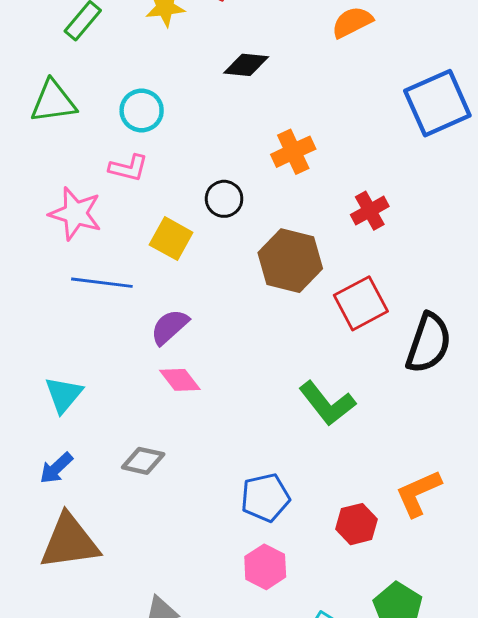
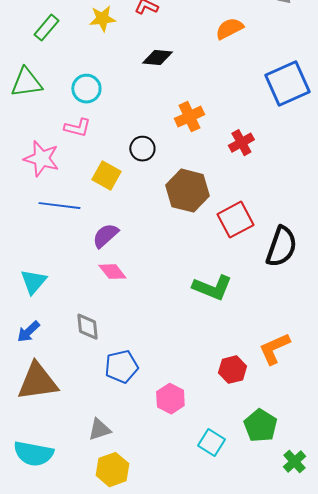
red cross: (370, 211) -> (241, 143), moved
green L-shape: (327, 403) -> (212, 288), turned -30
gray diamond: (143, 461) -> (87, 327), turned 72
blue pentagon: (265, 498) -> (121, 367), moved

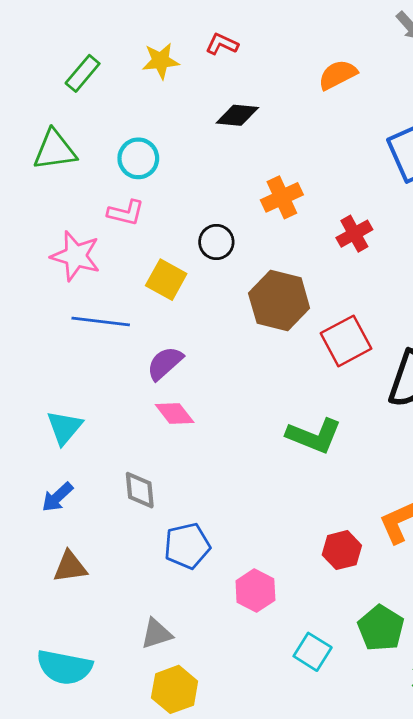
brown triangle: (37, 382) -> (70, 567), size x0.6

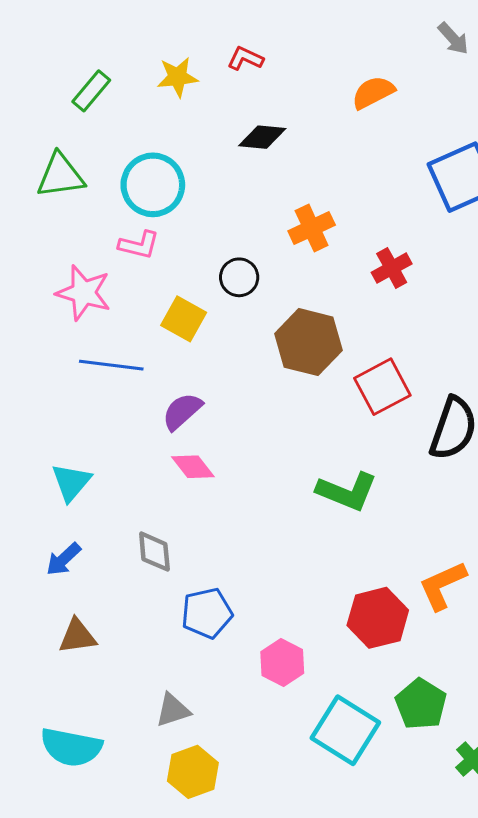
cyan circle: (138, 158) -> (153, 185), size x1.4
red hexagon: (342, 550) -> (378, 618), size x1.4
cyan square: (313, 652) -> (345, 730), size x1.6

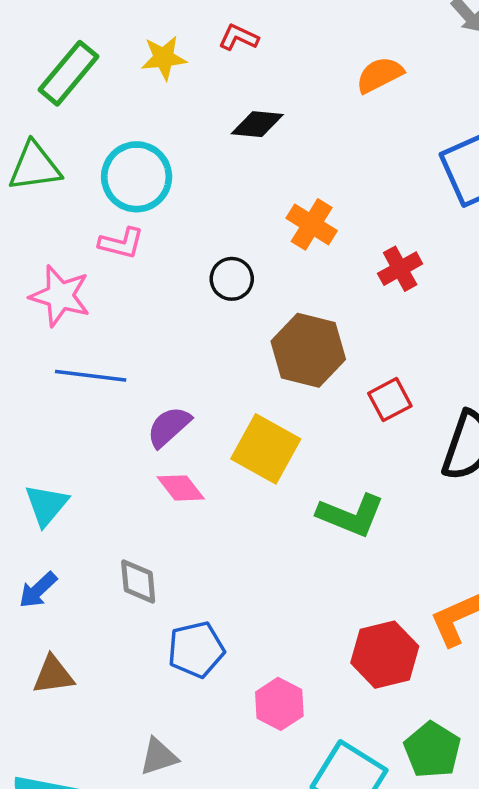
green rectangle: (91, 91) -> (69, 73), size x1.4
orange cross: (312, 228) -> (312, 224), turned -33
yellow square: (184, 319) -> (266, 449), moved, size x1.4
red square: (382, 387) -> (390, 400), size x0.7

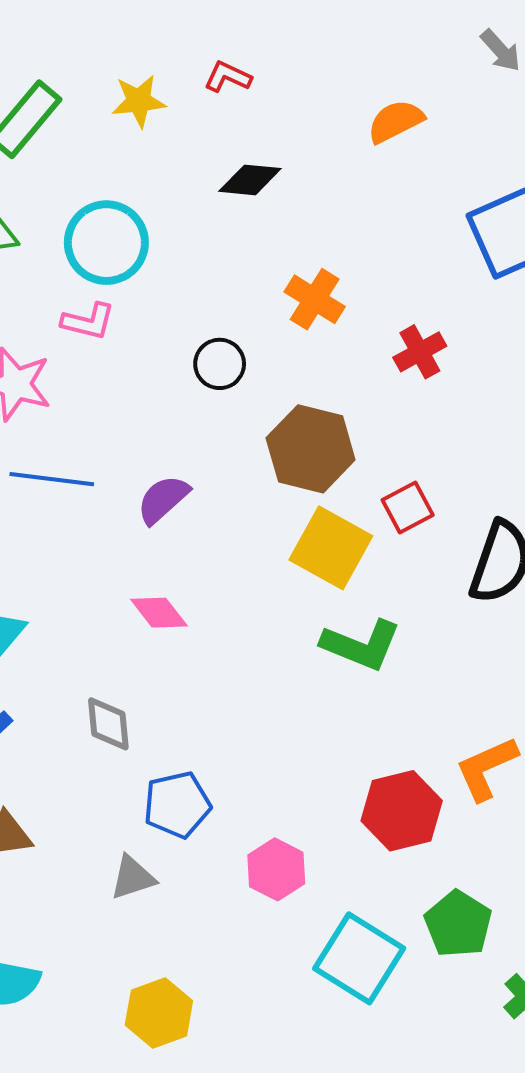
purple semicircle: (169, 427) -> (163, 499), moved
yellow square: (266, 449) -> (331, 548), moved
gray triangle: (159, 757) -> (133, 877), moved

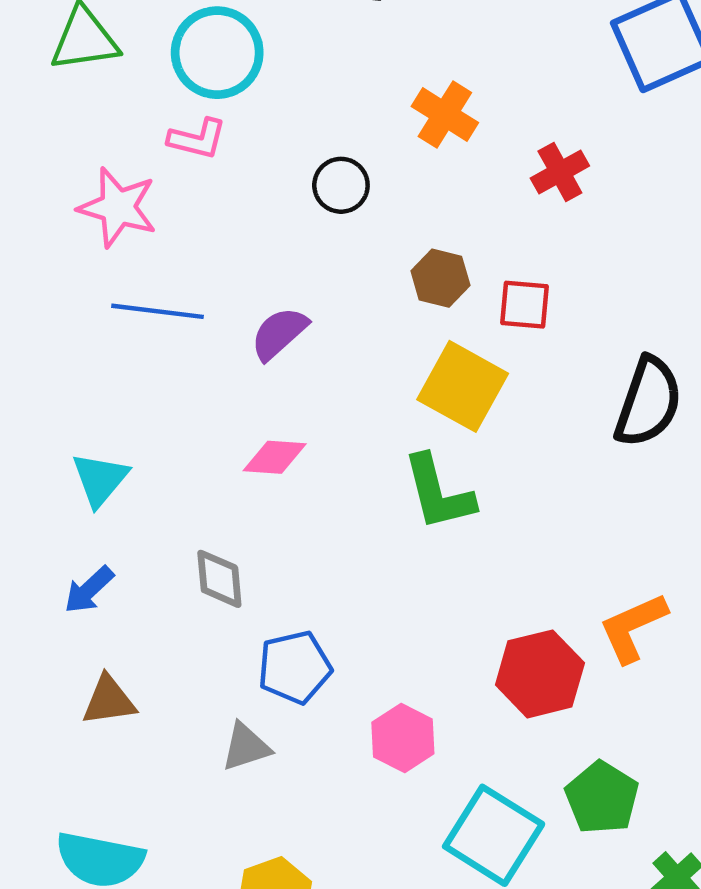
brown hexagon: (311, 449) -> (440, 278), size x0.6
red square: (408, 507) -> (525, 305), moved, turned 33
pink diamond: (159, 613) -> (275, 457), turned -48
green L-shape: (361, 645) -> (438, 493), moved, turned 54

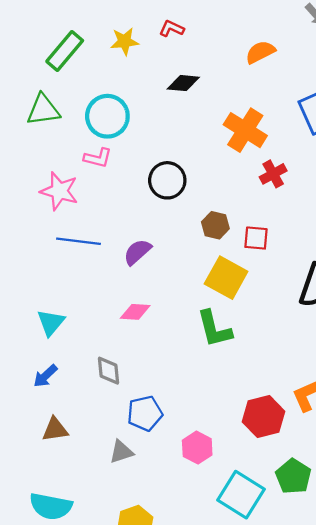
orange cross: (445, 115) -> (245, 130), moved, size x1.4
black circle: (341, 185) -> (167, 180), size x1.4

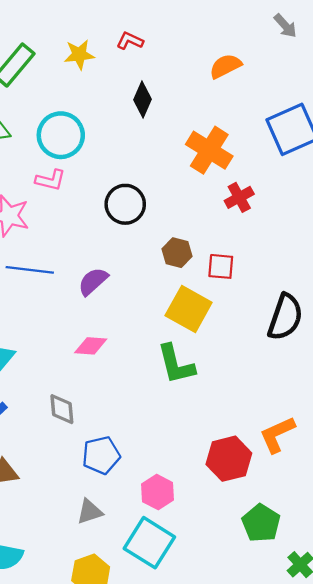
black diamond: (183, 83) -> (143, 99), turned -72
gray triangle: (121, 452) -> (90, 512), moved
cyan square: (241, 495) -> (149, 543), moved

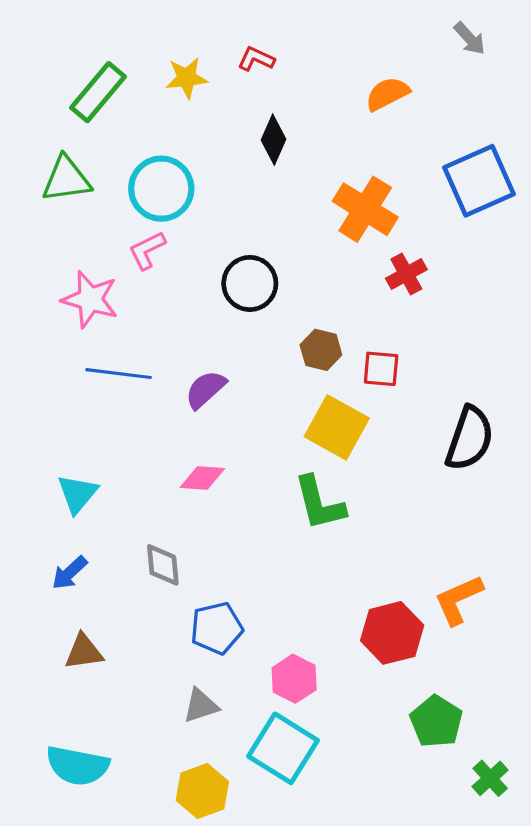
pink L-shape: (50, 180) -> (147, 250), turned 140

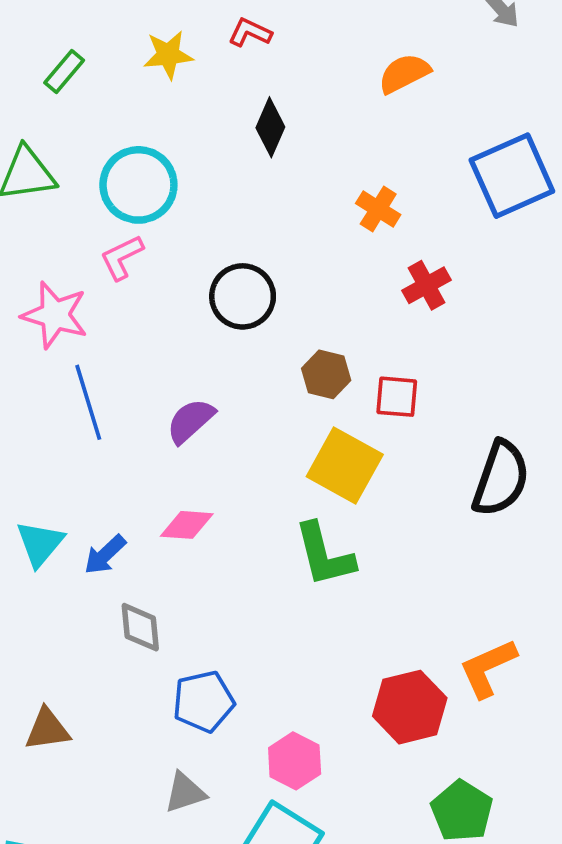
green rectangle: (98, 92) -> (64, 72), size x0.6
orange cross: (365, 209) -> (378, 209), size x0.6
blue line: (119, 374) -> (88, 402), turned 66
blue arrow: (70, 573) -> (105, 555), moved

